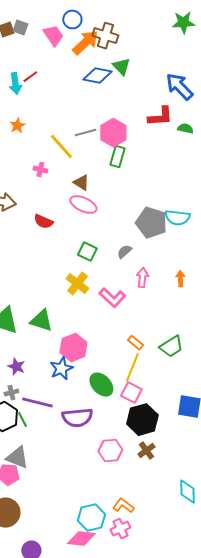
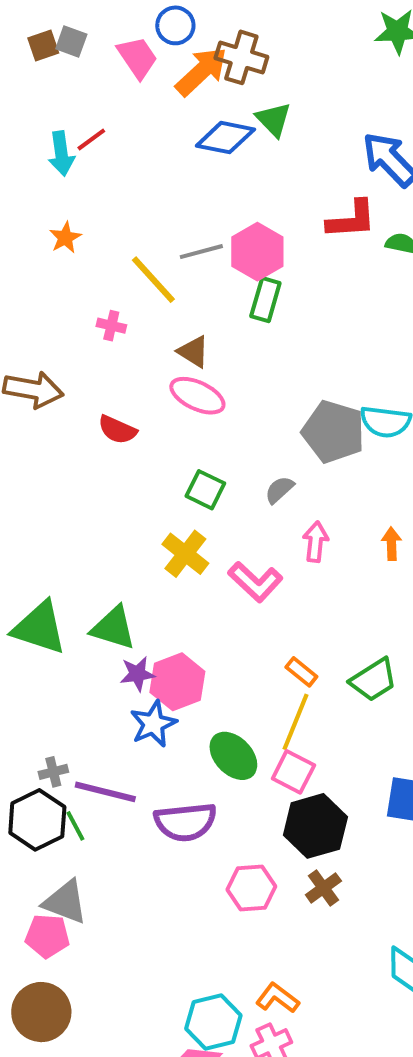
purple star: (16, 367) -> (137, 674), moved, turned -30

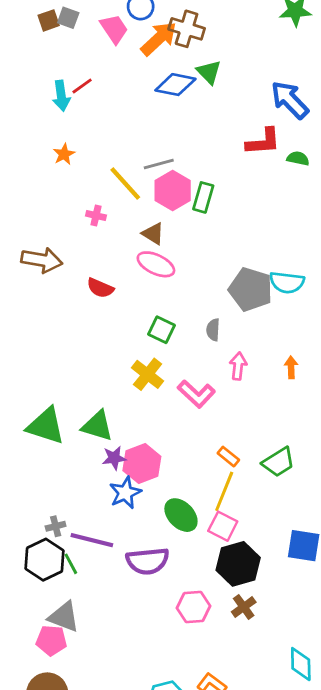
pink hexagon: (257, 252) -> (173, 190), moved
gray semicircle: (279, 490) -> (213, 330), turned -45

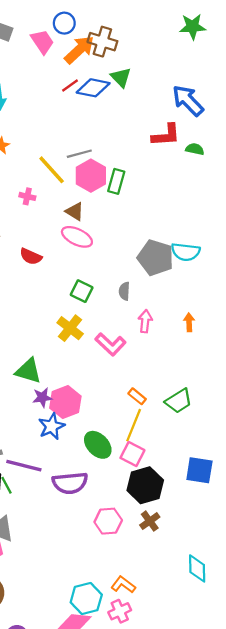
red line: (82, 86) -> (70, 85), moved

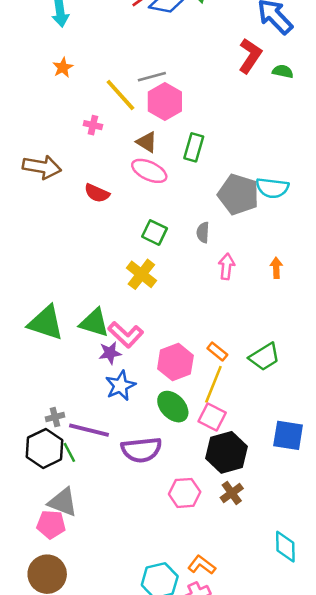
red L-shape: (166, 135) -> (250, 56), turned -52
green rectangle: (116, 181) -> (194, 147), moved
pink L-shape: (110, 344) -> (126, 335), moved
pink hexagon: (65, 402) -> (175, 362), moved

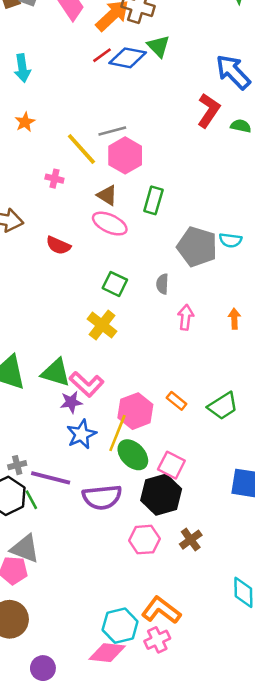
cyan semicircle: (272, 188) -> (231, 240), size x0.7
yellow line: (213, 384) -> (117, 433), moved
black hexagon: (226, 452) -> (161, 495), moved
orange L-shape: (202, 565) -> (161, 610), size x1.4

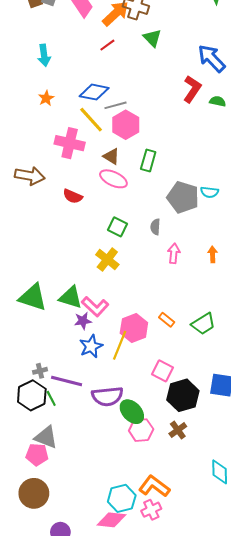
blue diamond: (128, 58) -> (94, 92), moved
pink cross: (54, 179) -> (70, 143), size x2.0
green ellipse: (133, 455) -> (132, 412), moved
black hexagon: (161, 495) -> (183, 395), moved

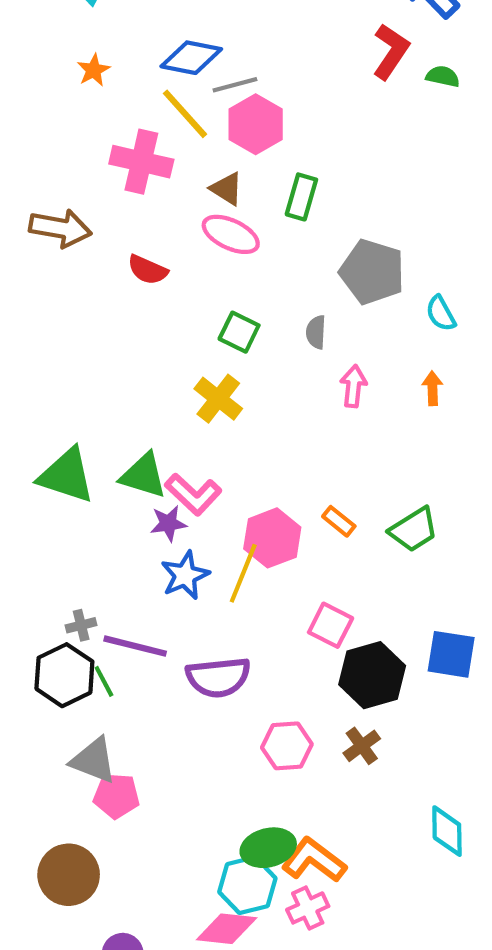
cyan semicircle: (209, 192) -> (441, 313), moved, turned 54
green ellipse: (132, 412) -> (268, 848), moved, turned -60
pink pentagon: (37, 455) -> (116, 796), moved

